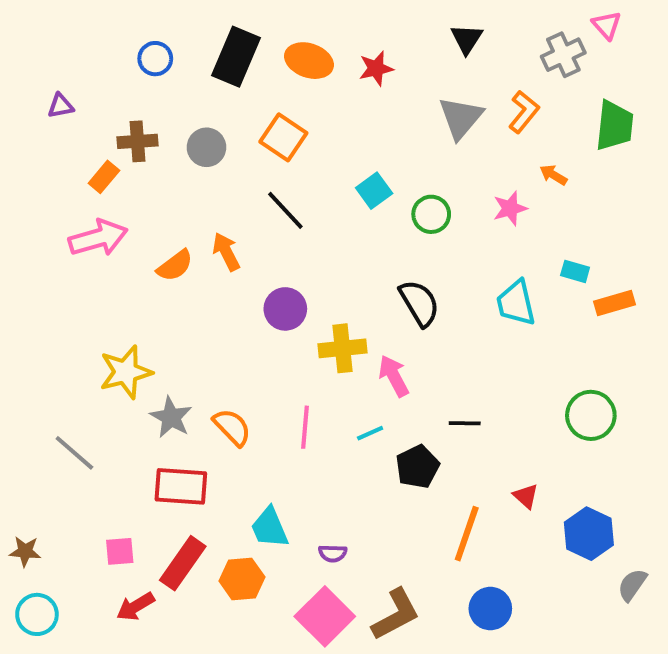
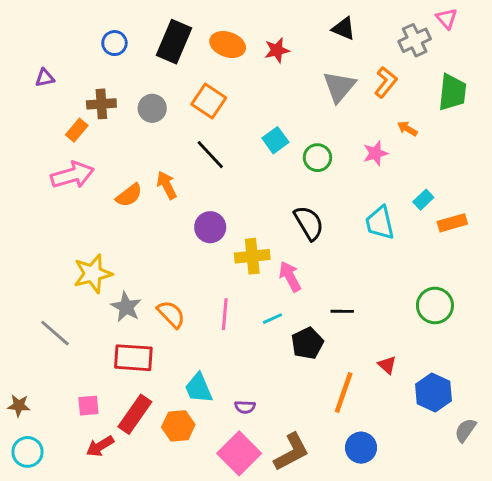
black triangle: (467, 39) -> (344, 29), turned -40
cyan rectangle: (575, 271) -> (423, 200), turned -60

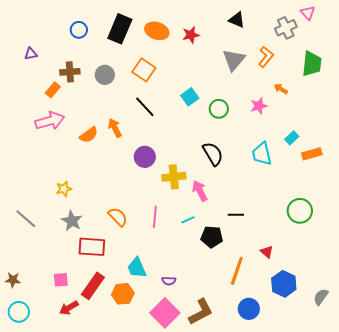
yellow star: (93, 274) -> (64, 189), size x0.6
gray star: (126, 307) -> (72, 221), moved
gray line: (55, 333) -> (26, 219), moved
black pentagon: (307, 343) -> (212, 237), turned 30
blue hexagon: (433, 393) -> (284, 284), moved

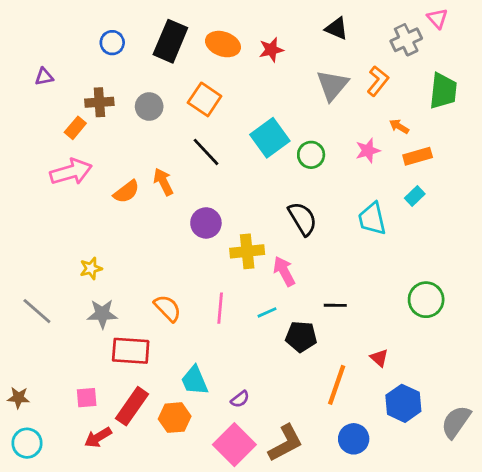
cyan square: (190, 97) -> (270, 138), size x1.5
orange rectangle: (312, 154) -> (418, 156), moved
gray star: (72, 221) -> (102, 314), turned -30
purple semicircle: (169, 281) -> (240, 399), turned -40
gray semicircle: (321, 297) -> (456, 422), size x1.4

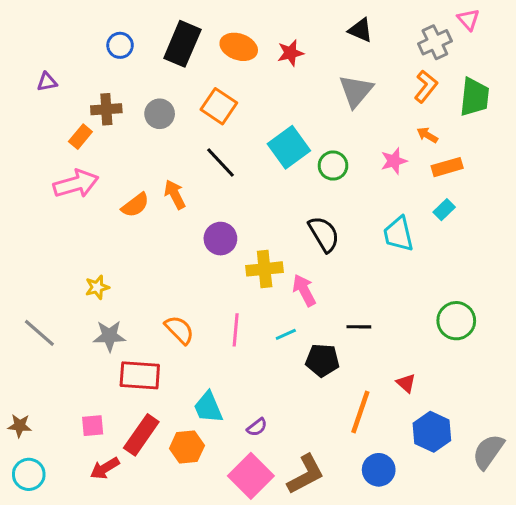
orange L-shape: (378, 81) -> (426, 86), moved

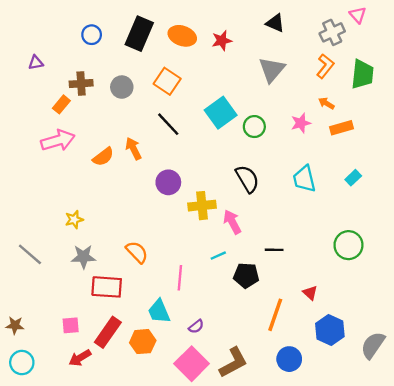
cyan rectangle: (444, 210) -> (353, 178), moved
pink line: (236, 330) -> (180, 278), moved

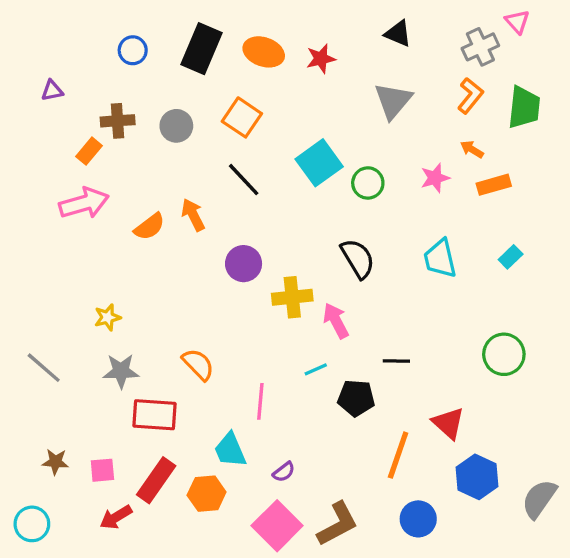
red triangle: (310, 293) -> (448, 423), size x1.5
brown star: (15, 325) -> (55, 462), moved

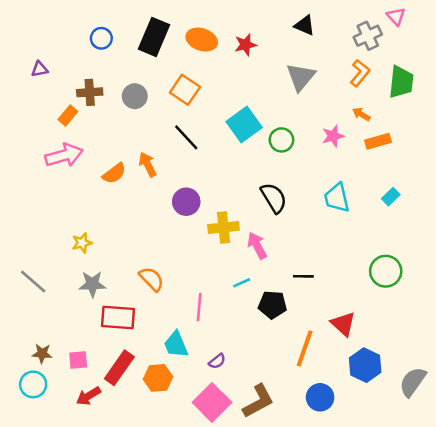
cyan circle: (32, 524) -> (33, 384), moved

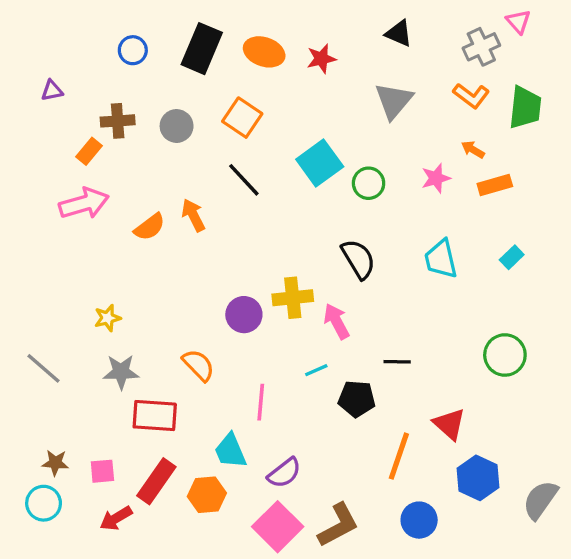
orange L-shape: (360, 73) -> (471, 96), turned 88
purple circle: (186, 202) -> (244, 315), moved
purple semicircle: (217, 361) -> (284, 473), size x1.5

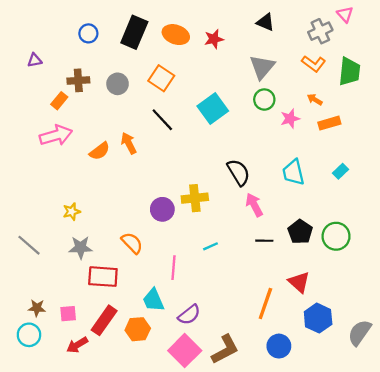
green circle: (369, 183) -> (264, 100), moved
pink arrow: (337, 321) -> (254, 205), moved
black pentagon: (357, 399) -> (300, 232), moved, turned 30

